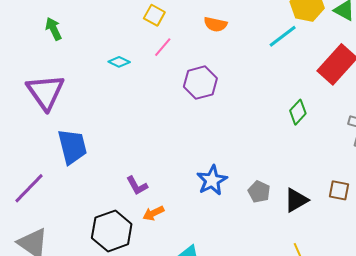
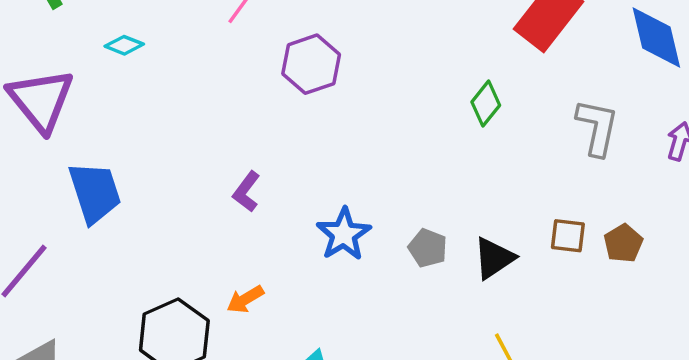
cyan diamond: (119, 62) -> (124, 45), moved
purple L-shape: (137, 186) -> (246, 192), moved, turned 70

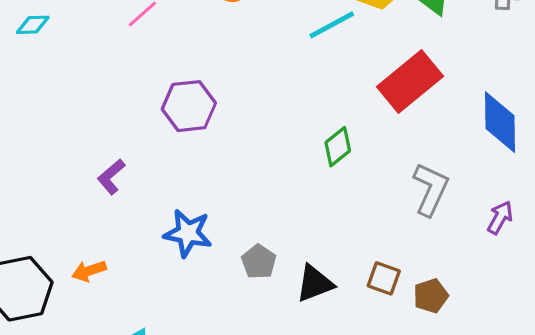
cyan diamond: (124, 45) -> (33, 25), turned -36
purple hexagon: (311, 64) -> (189, 106), moved
blue star: (344, 234) -> (188, 233), turned 30

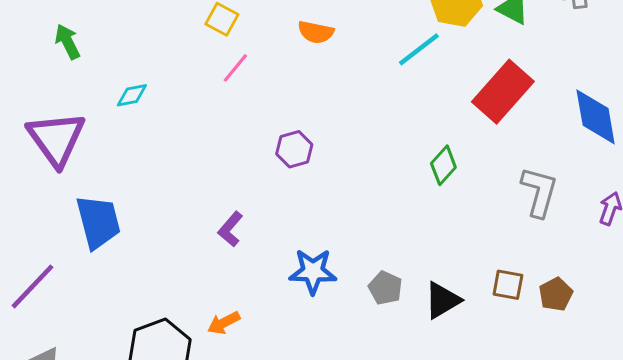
purple hexagon: (189, 106) -> (294, 149), size x0.7

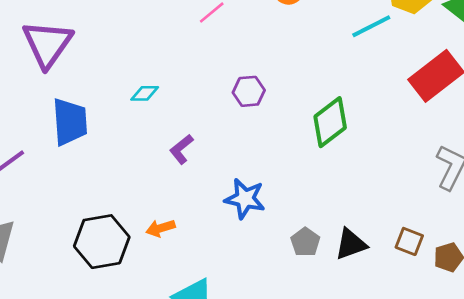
cyan diamond: (132, 95) -> (145, 93), moved
green diamond: (443, 165) -> (330, 122), moved, size x1.5
gray pentagon: (385, 288) -> (305, 242), moved

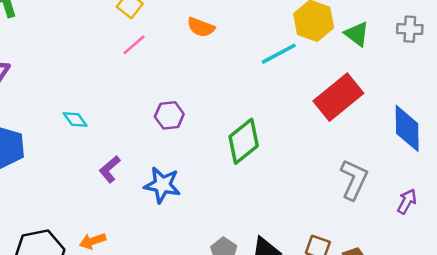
cyan diamond: (145, 93) -> (75, 119), turned 55
blue star: (245, 199) -> (162, 185), moved

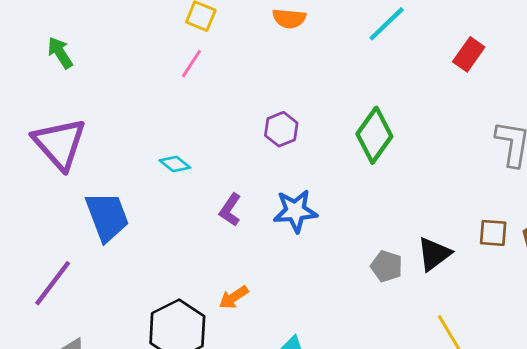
pink line: (134, 45) -> (191, 64), moved
red rectangle: (338, 97) -> (469, 54), size x0.6

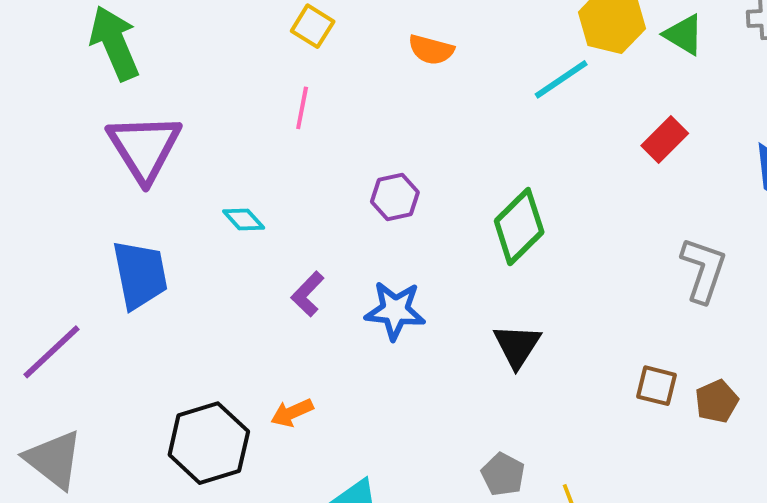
green arrow: (60, 53) -> (115, 43), size x1.6
pink line: (191, 64) -> (302, 108), moved, turned -32
purple triangle: (60, 144) -> (144, 148), moved
black triangle: (434, 254) -> (517, 346), moved, turned -30
gray pentagon: (387, 266) -> (503, 474), moved

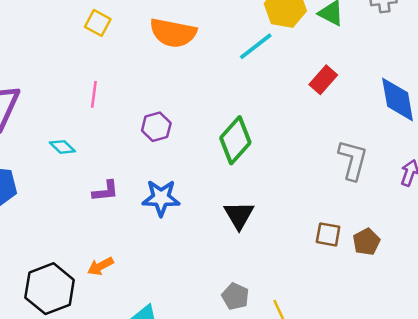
orange semicircle: (431, 50) -> (173, 33), size x1.6
pink line: (302, 108) -> (94, 94), moved
purple L-shape: (308, 294) -> (105, 191), turned -136

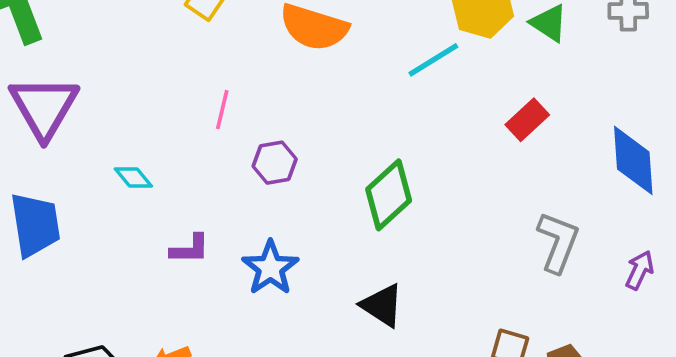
pink line: (94, 94) -> (222, 110), moved
blue star: (161, 198) -> (270, 268), turned 30
black triangle: (239, 215) -> (382, 305), turned -32

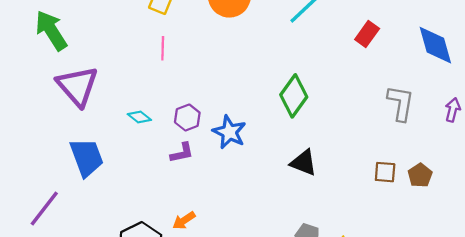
pink line: (222, 110) -> (163, 48), moved
purple hexagon: (275, 163) -> (187, 118), moved
blue star: (270, 268) -> (229, 132), moved

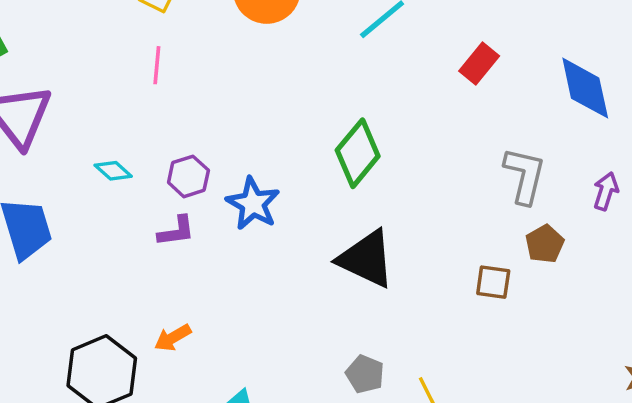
black triangle: (304, 163) -> (366, 259), size x1.4
brown pentagon: (420, 175) -> (545, 244), moved

